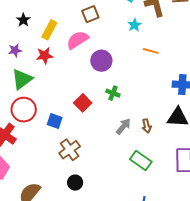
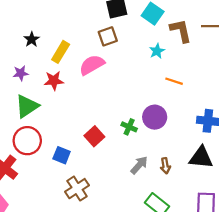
purple circle: (101, 61) -> (155, 117), moved

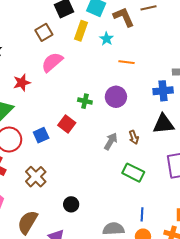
brown square: (108, 36) -> (44, 32), moved
yellow rectangle: (61, 52) -> (81, 31), moved
green cross: (129, 127) -> (85, 101), moved
blue square: (62, 155) -> (41, 135), moved, turned -35
brown cross: (77, 189) -> (36, 177), moved

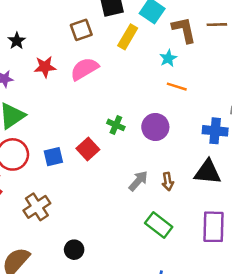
cyan star: (106, 39) -> (168, 58), moved
red star: (22, 83) -> (45, 67), moved

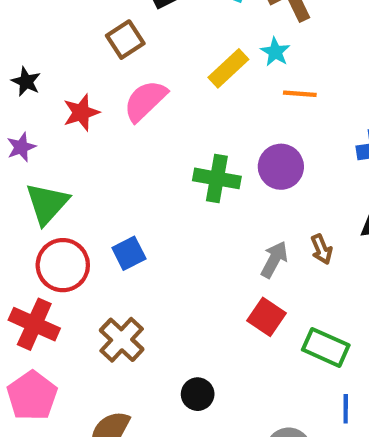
yellow rectangle: (128, 37) -> (228, 68), moved, turned 30
green cross: (116, 125) -> (217, 178), size x1.5
red square: (88, 149) -> (266, 317), moved
green rectangle: (159, 225) -> (326, 347), moved

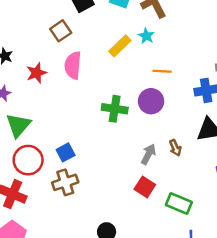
orange line: (300, 94) -> (162, 71), moved
pink semicircle: (145, 101) -> (73, 65), turned -40
brown cross: (122, 340) -> (65, 182), moved, turned 30

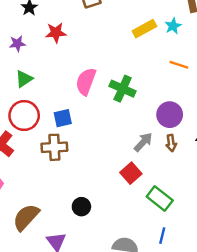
pink semicircle: (73, 65) -> (86, 81), moved
purple circle: (151, 101) -> (170, 115), moved
green triangle: (18, 125) -> (24, 79), size x0.7

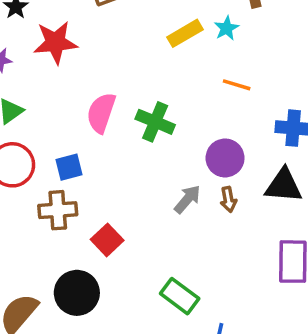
red star: (56, 33) -> (55, 42), size x1.4
red square: (131, 173) -> (107, 240), moved
green rectangle: (160, 199) -> (180, 296), moved
black circle: (81, 207) -> (77, 293), moved, size x1.6

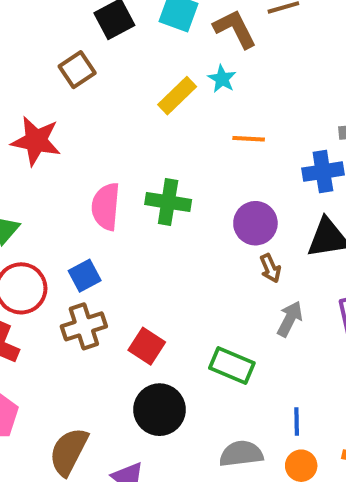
red star: (55, 42) -> (36, 141), turned 30
gray arrow: (187, 199) -> (290, 319), moved
black circle: (77, 293) -> (159, 410), moved
green rectangle: (180, 296) -> (232, 366), moved

